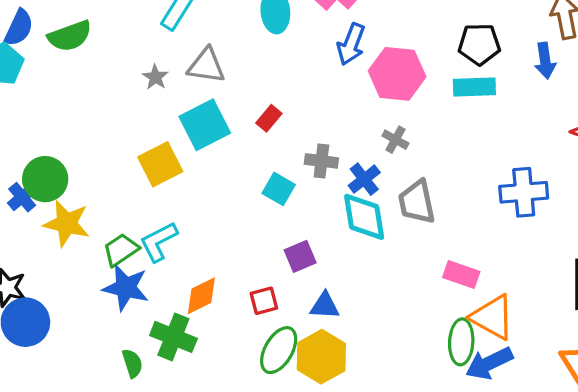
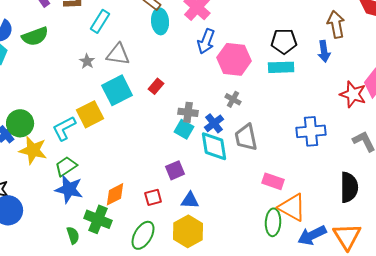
cyan square: (279, 189) -> (184, 129), moved
cyan L-shape: (159, 242) -> (64, 128), moved
green ellipse: (279, 350) -> (143, 235), moved
blue arrow: (489, 363) -> (312, 235), moved

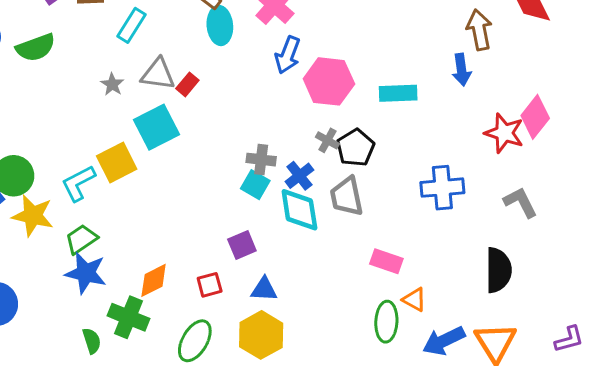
black pentagon: (284, 41) -> (355, 148), moved, turned -30
red rectangle: (156, 86) -> (187, 84), moved
orange triangle: (292, 207) -> (414, 300), size x0.6

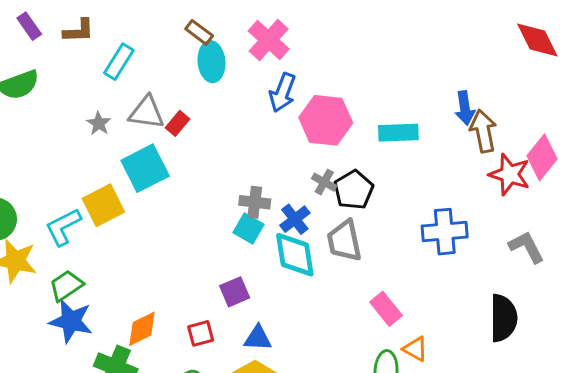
brown arrow: (479, 30) -> (483, 131), moved
pink rectangle: (386, 261) -> (386, 309), turned 32

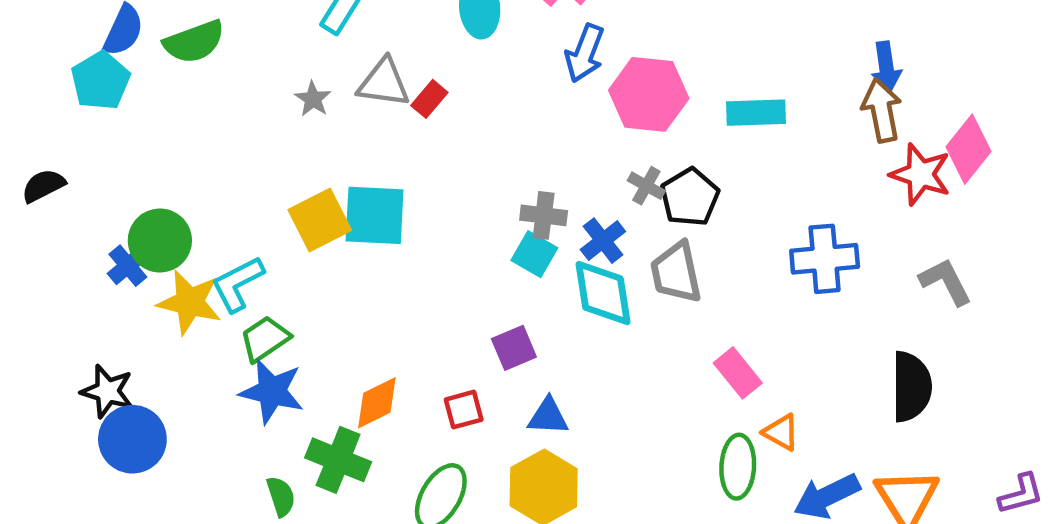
blue arrow: (465, 108) -> (886, 67), moved
cyan square: (145, 168) -> (375, 215), moved, turned 30
cyan L-shape: (63, 227) -> (238, 284), moved

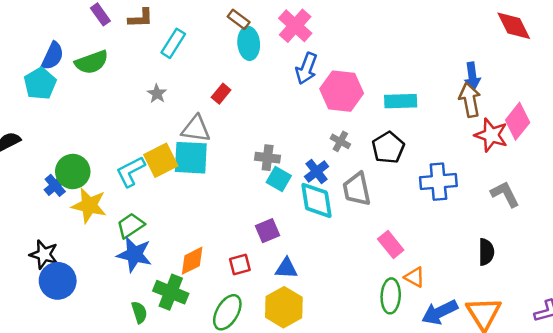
gray triangle: (384, 83) -> (196, 129), moved
black pentagon: (690, 197) -> (388, 148), moved
gray cross: (544, 215) -> (268, 158), moved
cyan L-shape: (238, 284) -> (131, 172), moved
black semicircle: (911, 387) -> (486, 252), size x0.7

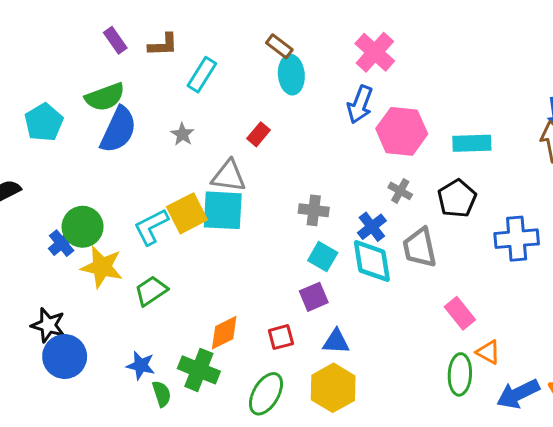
pink cross: (295, 26) -> (375, 52), moved
blue semicircle: (53, 56) -> (118, 130), moved, size x1.4
cyan square: (279, 179) -> (323, 257), moved
blue star: (134, 254) -> (141, 365), moved, size x0.7

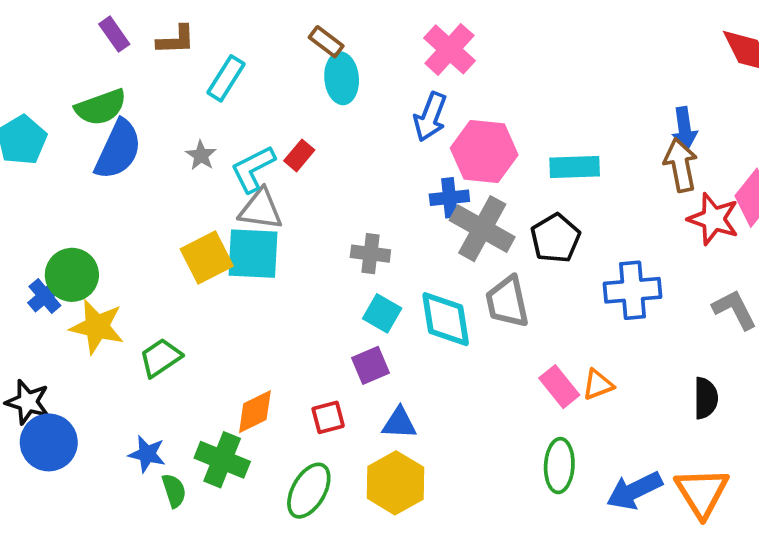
gray cross: (400, 191) -> (482, 229), size x2.0
cyan L-shape: (151, 227) -> (253, 169), moved
blue cross: (372, 227) -> (449, 198), moved, turned 32
orange triangle: (488, 352) -> (598, 385), moved, turned -50

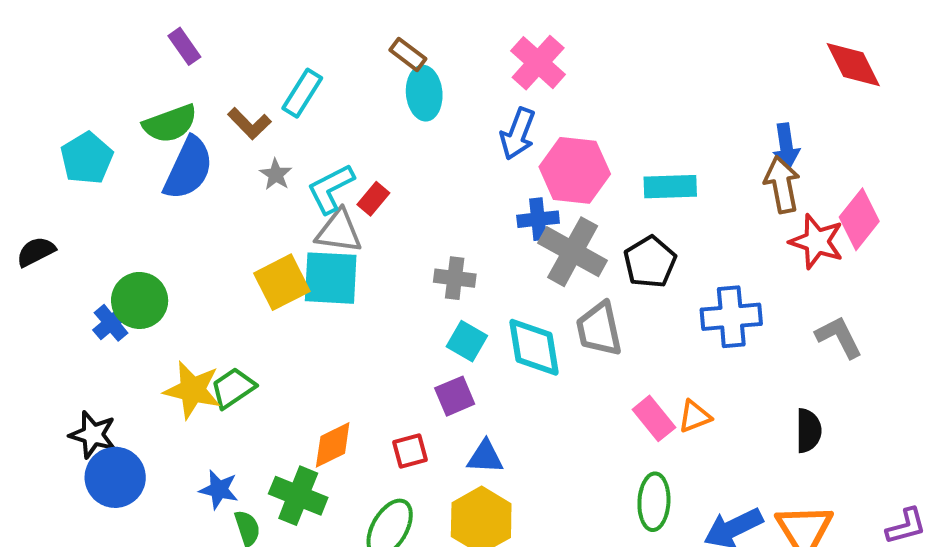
brown L-shape: (176, 40) -> (249, 124), moved, turned 48
red rectangle: (299, 155) -> (373, 199), moved
yellow star: (97, 327) -> (192, 390), moved

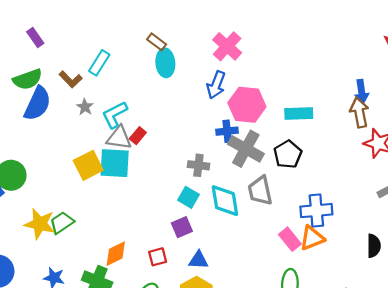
red rectangle: (373, 199) -> (138, 136), moved
gray cross: (455, 278) -> (198, 165), moved
blue cross: (731, 317) -> (316, 211), moved
orange triangle: (695, 416) -> (312, 238), size x1.4

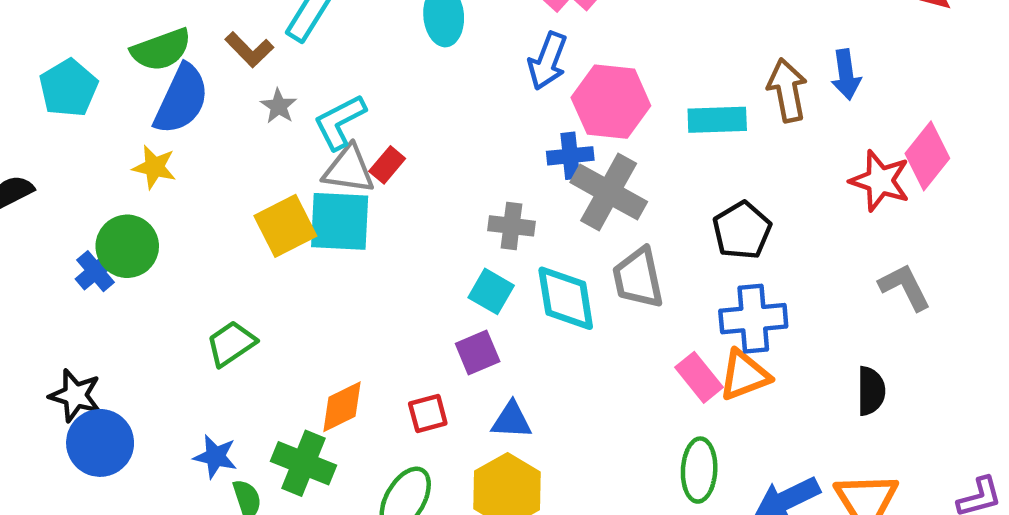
brown arrow: (359, 112) -> (787, 90), moved
black pentagon: (288, 154) -> (742, 230), moved
yellow star: (40, 224) -> (154, 167), moved, size x0.7

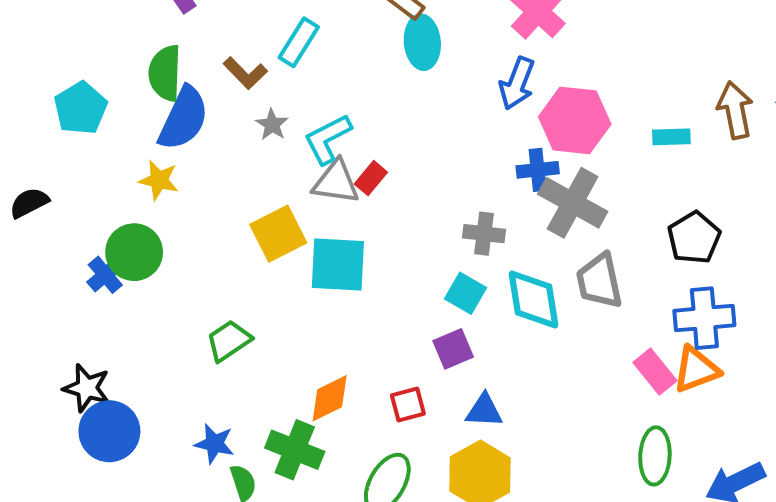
green semicircle: (161, 50) -> (165, 73), turned 112
cyan rectangle: (717, 120) -> (671, 137), size x0.7
cyan square: (340, 221) -> (338, 265), moved

